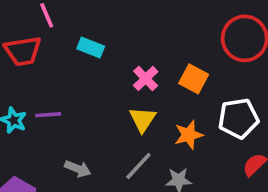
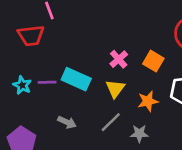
cyan rectangle: (91, 47) -> (76, 79), moved, size x1.5

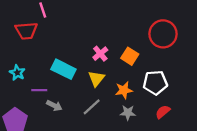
purple line: (47, 82) -> (39, 90), moved
gray star: (139, 134) -> (128, 113), moved

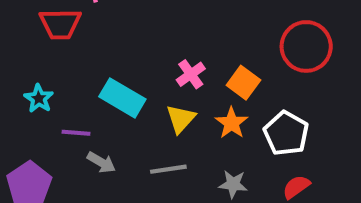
white pentagon: (155, 83) -> (286, 133), turned 30
orange star: (124, 90) -> (232, 123), moved, turned -30
gray line: (92, 107) -> (168, 169), turned 30

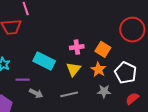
pink cross: (191, 74) -> (77, 47), turned 32
gray star: (233, 184) -> (104, 91), moved

